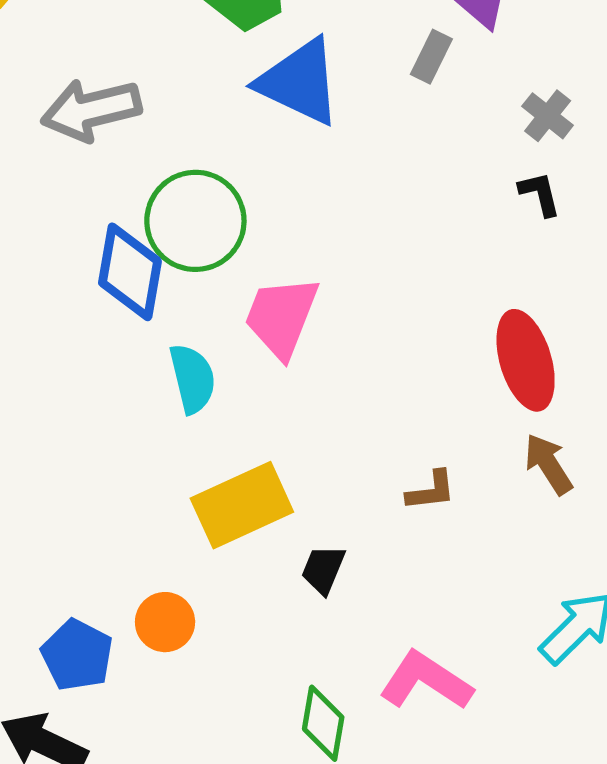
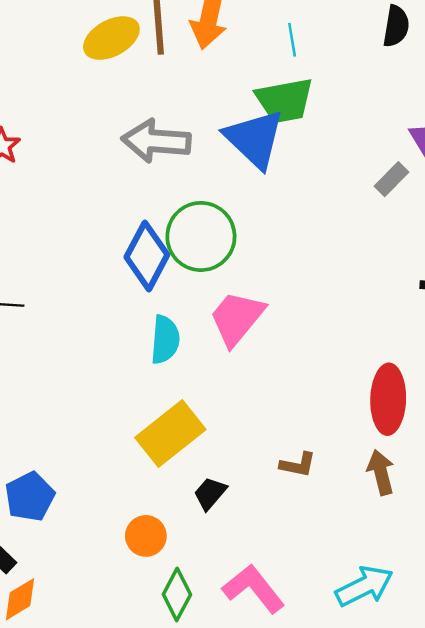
blue triangle: (299, 82) -> (254, 139), moved
yellow rectangle: (242, 505) -> (170, 433), turned -32
orange circle: (165, 622) -> (146, 536), moved

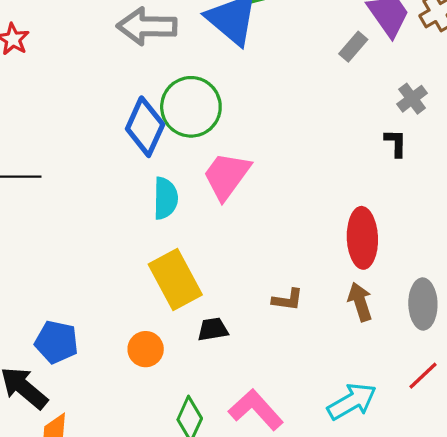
yellow rectangle: (170, 433) -> (175, 279), turned -76
black trapezoid: (210, 493) -> (213, 329), turned 44
blue pentagon: (30, 497) -> (57, 342), turned -30
orange circle: (146, 536) -> (146, 349), moved

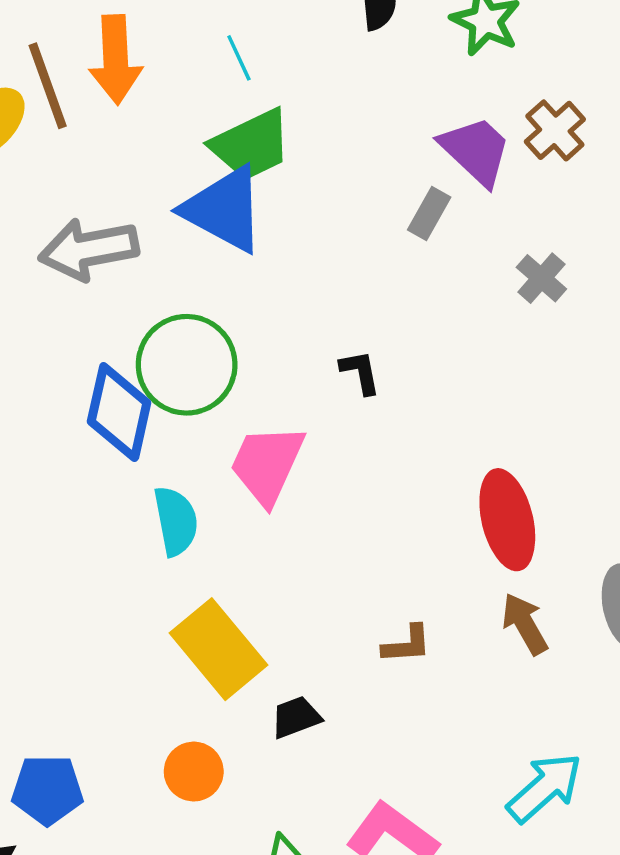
black L-shape: (396, 143) -> (360, 372), moved

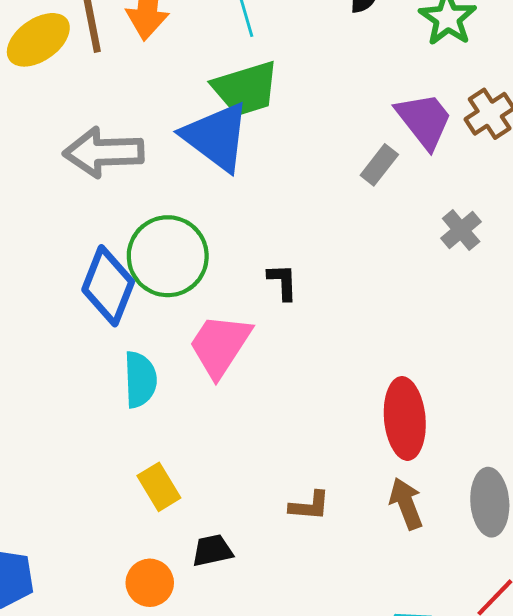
black L-shape: (360, 372) -> (283, 282), moved
yellow rectangle: (219, 649) -> (159, 487), size x0.6
orange circle: (194, 772) -> (150, 583), moved

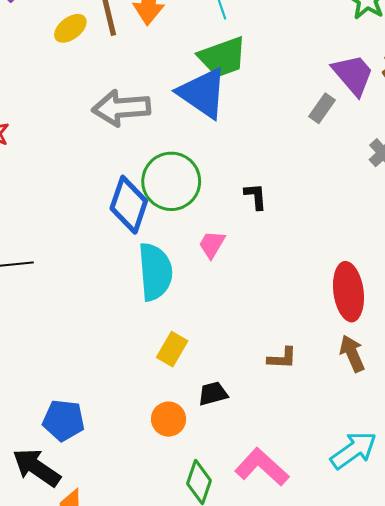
yellow ellipse: (38, 40) -> (70, 28), size x0.7
pink trapezoid: (220, 345) -> (212, 244), size x0.6
cyan semicircle: (140, 380) -> (155, 272), size x1.4
yellow rectangle: (159, 487) -> (172, 349), turned 64

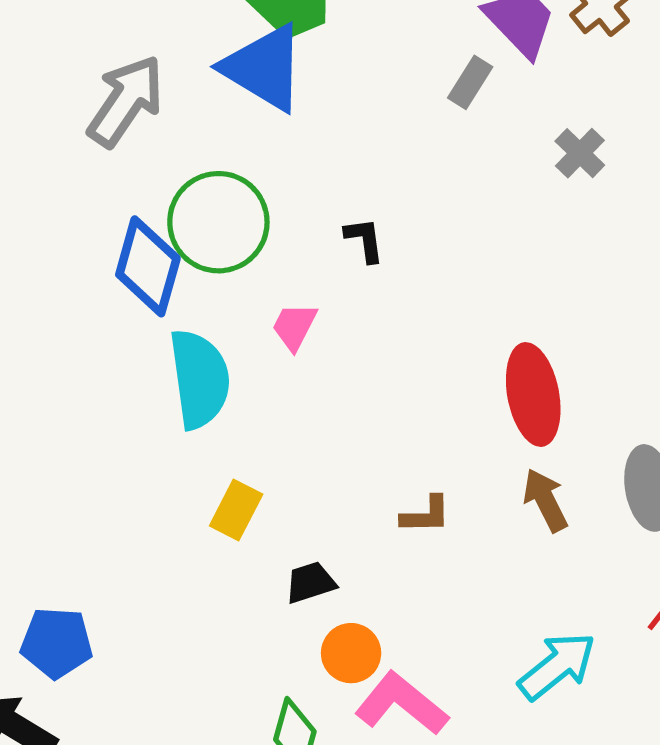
gray arrow: (121, 108) -> (126, 101), turned 132
orange circle: (169, 419) -> (351, 653), moved

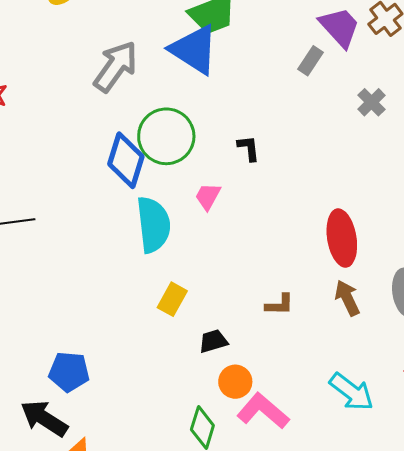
cyan arrow: (557, 666) -> (352, 392), turned 75

